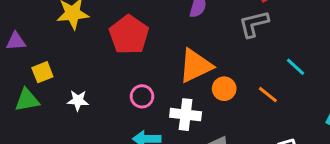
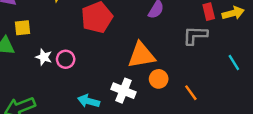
cyan line: (296, 67) -> (234, 62), moved
pink circle: (142, 96) -> (66, 59), moved

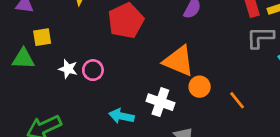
gray L-shape: (195, 35) -> (260, 37), moved
orange triangle: (141, 55) -> (179, 61), turned 36

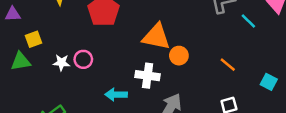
orange line: (237, 100) -> (228, 65), moved

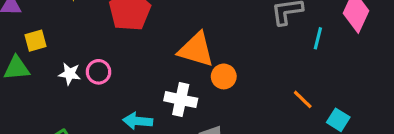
cyan line: (248, 21) -> (318, 38), turned 56
orange line: (228, 65) -> (303, 99), moved

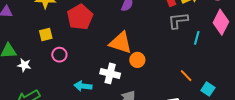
yellow square: (36, 41) -> (46, 34), moved
white star: (70, 74) -> (24, 65), moved

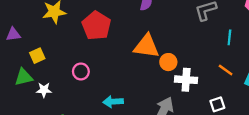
yellow square: (46, 34) -> (37, 56), moved
cyan line: (197, 38) -> (229, 37), moved
white cross: (110, 73) -> (186, 80), moved

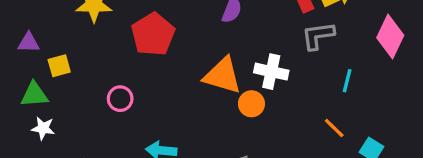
purple triangle: (13, 34) -> (29, 43), moved
white cross: (186, 80) -> (271, 72), moved
white star: (44, 90) -> (43, 128), moved

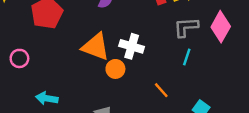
gray L-shape: (318, 36) -> (186, 27), moved
orange line: (334, 128) -> (161, 90), moved

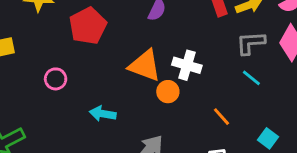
cyan line: (187, 57) -> (251, 78), turned -70
cyan arrow: (47, 98) -> (103, 114), moved

